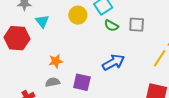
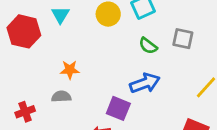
green semicircle: (111, 26) -> (148, 46), moved
purple square: (82, 82) -> (118, 108), moved

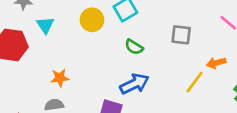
gray square: (183, 39) -> (181, 35), moved

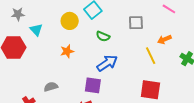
orange star: (60, 78) -> (67, 51), moved
yellow line: (195, 82) -> (151, 56), turned -54

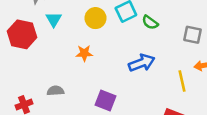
gray square: (136, 23) -> (192, 35), moved
green semicircle: (103, 36) -> (150, 22), moved
blue arrow: (107, 63) -> (142, 63), moved

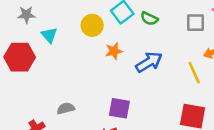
orange star: (84, 53) -> (114, 51), moved

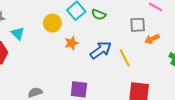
gray square: (195, 23) -> (138, 25), moved
yellow line: (194, 73) -> (125, 58), moved

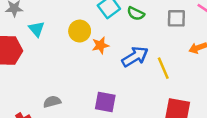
yellow circle: (52, 23) -> (80, 31), moved
gray square: (138, 25) -> (176, 18), moved

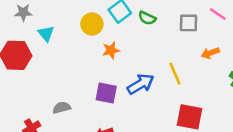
yellow circle: (80, 31) -> (92, 24), moved
blue arrow: (135, 57) -> (141, 84), moved
purple square: (105, 102) -> (106, 93), moved

